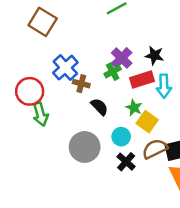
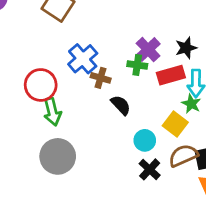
black star: (154, 56) -> (186, 48), turned -30
green cross: (113, 72) -> (137, 65), turned 35
green star: (134, 108) -> (191, 104), moved
gray circle: (85, 147) -> (58, 156), moved

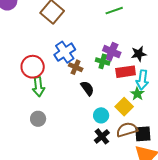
purple cross: (148, 50) -> (112, 52), turned -30
gray circle: (58, 156) -> (38, 119), size x0.6

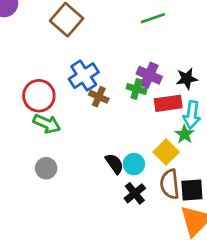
green arrow: (38, 87) -> (47, 124), turned -60
black semicircle: (87, 88) -> (114, 164), moved
brown semicircle: (127, 130) -> (170, 184), turned -80

